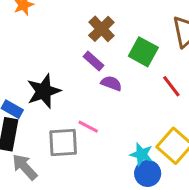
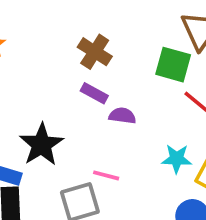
green square: (143, 52) -> (173, 65), moved
cyan star: (141, 154) -> (177, 159), moved

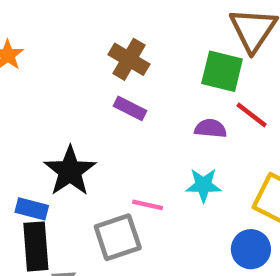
purple semicircle: (122, 116) -> (211, 128), moved
cyan star: (177, 159) -> (204, 185), moved

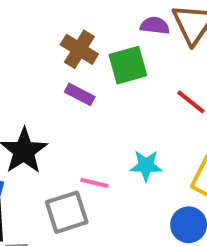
green square: (222, 71) -> (128, 65), moved, turned -30
purple semicircle: (211, 128) -> (155, 26), moved

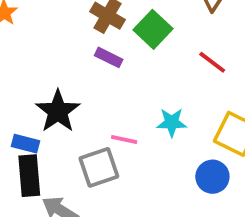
green square: (128, 65) -> (153, 29), turned -30

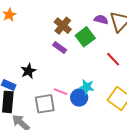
black star: (58, 111) -> (28, 71), size x0.7
blue circle: (212, 177) -> (79, 98), moved

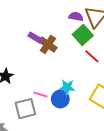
brown cross: (63, 26) -> (48, 45), moved
green square: (85, 37) -> (83, 35), moved
purple rectangle: (60, 47) -> (35, 38), moved

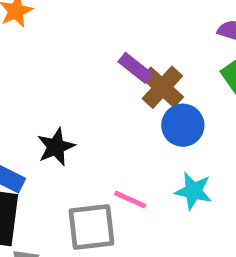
blue circle: (60, 99) -> (183, 125), moved

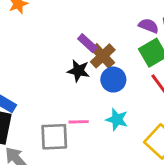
black star: (56, 147) -> (78, 71), moved, turned 30
pink line: (130, 199) -> (79, 122), turned -30

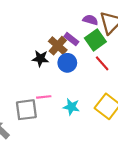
purple rectangle: (87, 43) -> (71, 39), moved
cyan star: (117, 119) -> (71, 107), moved

